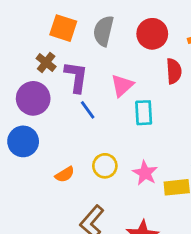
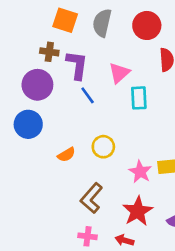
brown cross: (46, 63) -> (49, 52), turned -30
pink star: (145, 173) -> (140, 172), moved

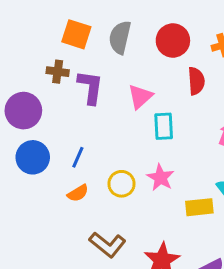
purple circle: (37, 85) -> (23, 111), moved
blue line: (88, 95) -> (78, 157), moved, turned 60
pink star: (140, 172) -> (160, 178), moved
brown L-shape: (91, 198) -> (107, 245), turned -92

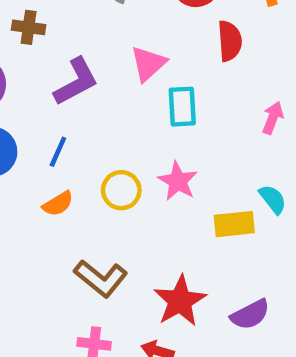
purple L-shape: (90, 87) -> (76, 82), moved, turned 54

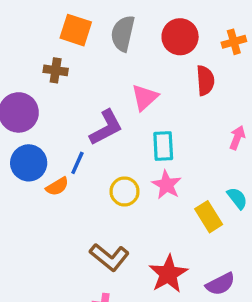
purple L-shape: (76, 82) -> (106, 128), moved
cyan rectangle: (182, 107) -> (163, 146), moved
orange semicircle: (58, 204) -> (57, 186), moved
yellow rectangle: (234, 224) -> (209, 217), turned 64

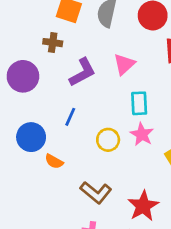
purple L-shape: (106, 128) -> (82, 72), moved
blue circle: (29, 163) -> (31, 137), moved
orange semicircle: (57, 186) -> (54, 161), moved, turned 60

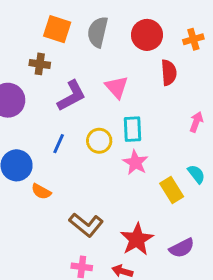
pink triangle: (124, 64) -> (117, 87), turned -30
yellow circle: (108, 140) -> (99, 141), moved

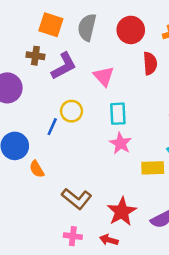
purple L-shape: (72, 96) -> (64, 66), moved
yellow circle: (99, 141) -> (71, 111), moved
yellow rectangle: (172, 190) -> (153, 168), turned -60
orange semicircle: (41, 191) -> (37, 169), turned 30

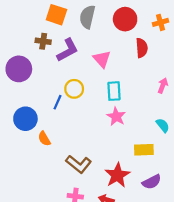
yellow rectangle: (153, 168) -> (144, 150), moved

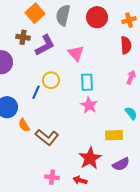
orange square: (56, 15) -> (35, 13), turned 30
red semicircle: (142, 48) -> (126, 45), moved
brown L-shape: (79, 164) -> (47, 137), moved

